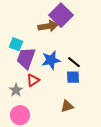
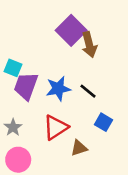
brown arrow: (48, 26) -> (89, 45), moved, turned 84
blue square: (73, 77) -> (104, 122), moved, turned 32
red triangle: (33, 80) -> (56, 127), moved, size x1.5

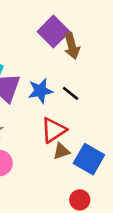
blue square: (104, 122) -> (89, 159), moved, size x1.6
red triangle: (56, 127) -> (53, 130), moved

